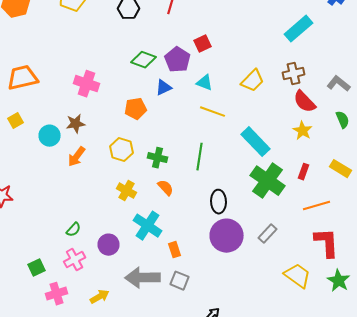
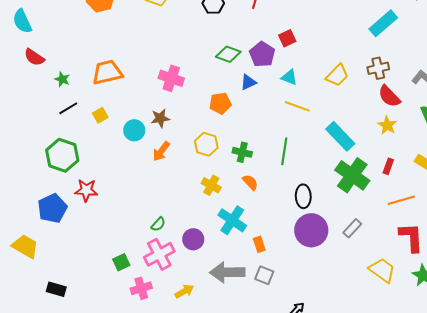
pink cross: (74, 260) -> (159, 254), size x1.4

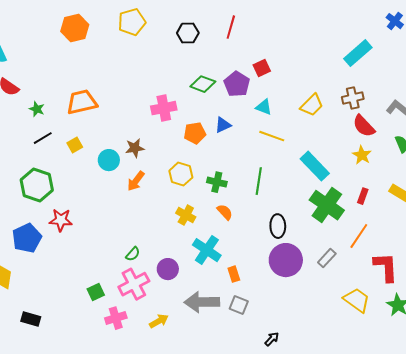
pink cross: (171, 78) -> (164, 108), moved, turned -30
blue triangle: (248, 82) -> (223, 125), moved
orange line: (401, 200) -> (359, 236), moved, turned -40

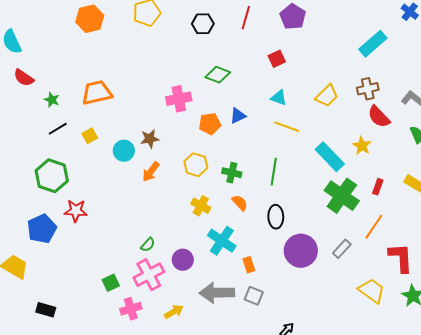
purple pentagon: (237, 84) -> (293, 17), moved
yellow star: (362, 155) -> (362, 146), moved
black ellipse: (278, 226) -> (276, 217), moved

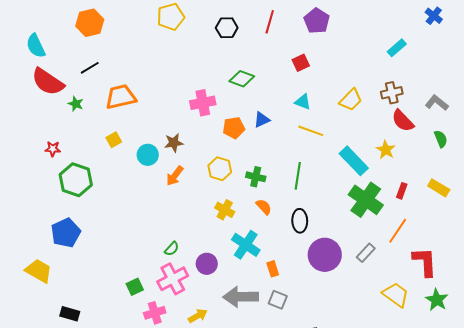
orange hexagon: (90, 19) -> (90, 23), moved
cyan rectangle: (373, 44) -> (397, 48), size x0.7
red semicircle: (24, 78) -> (48, 82), size x1.6
black line: (58, 129) -> (90, 68), moved
red star: (76, 211) -> (53, 149), moved, size x0.7

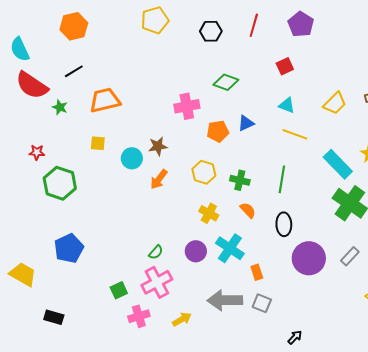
yellow square: (114, 140) -> (98, 143), turned 35
blue pentagon: (66, 233) -> (69, 248), moved
purple circle: (207, 264) -> (196, 251), moved

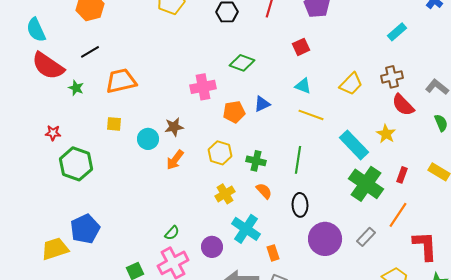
yellow cross: (209, 213) -> (225, 194), turned 30
purple circle: (196, 251) -> (212, 247), moved
yellow trapezoid: (23, 274) -> (55, 249), moved, turned -48

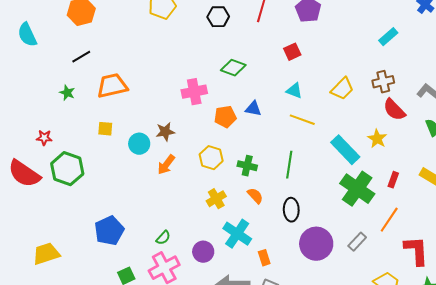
red semicircle: (48, 66) -> (24, 174), moved
blue triangle: (262, 104) -> (253, 109), turned 36
blue pentagon: (85, 229) -> (109, 231), moved

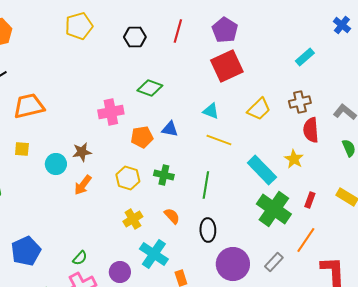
red square: (292, 52) -> (227, 66), moved, size x1.8
red semicircle: (394, 110) -> (311, 130), turned 40
green cross: (247, 166) -> (164, 175), moved

